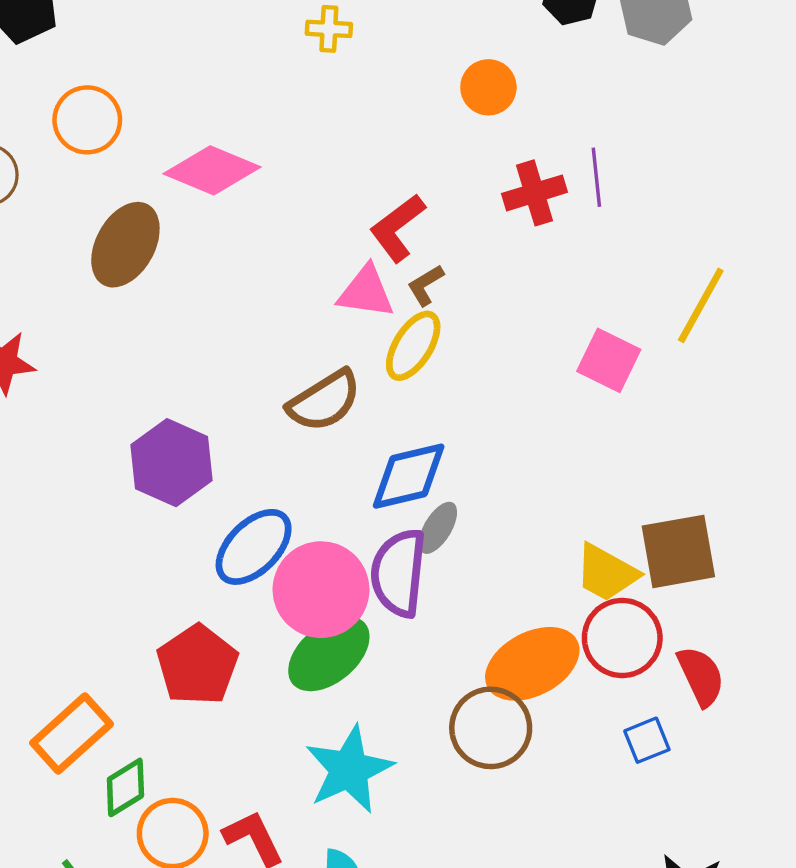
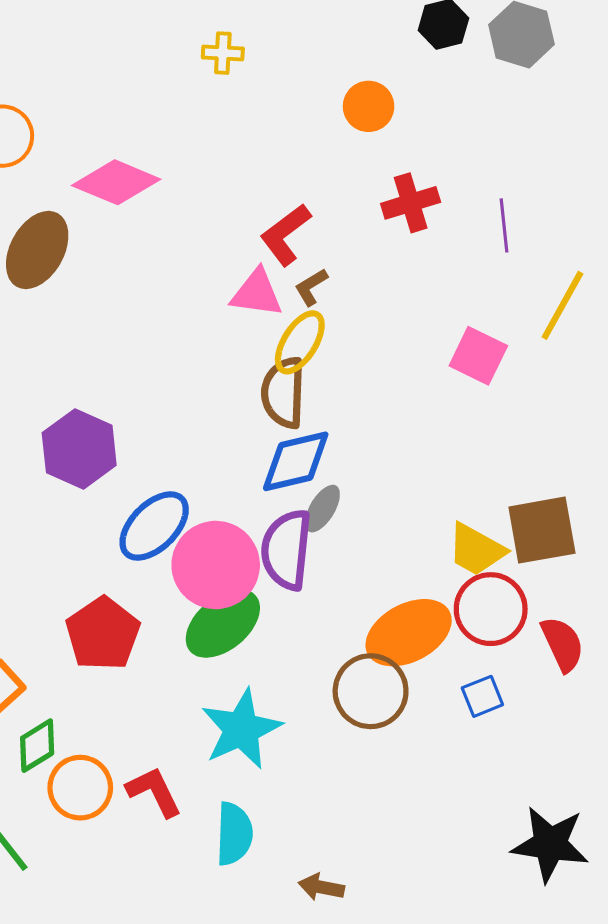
purple line: (596, 177) -> (504, 225), moved
brown semicircle: (324, 401) -> (283, 393), moved, turned 124
blue square: (647, 740) -> (482, 696), moved

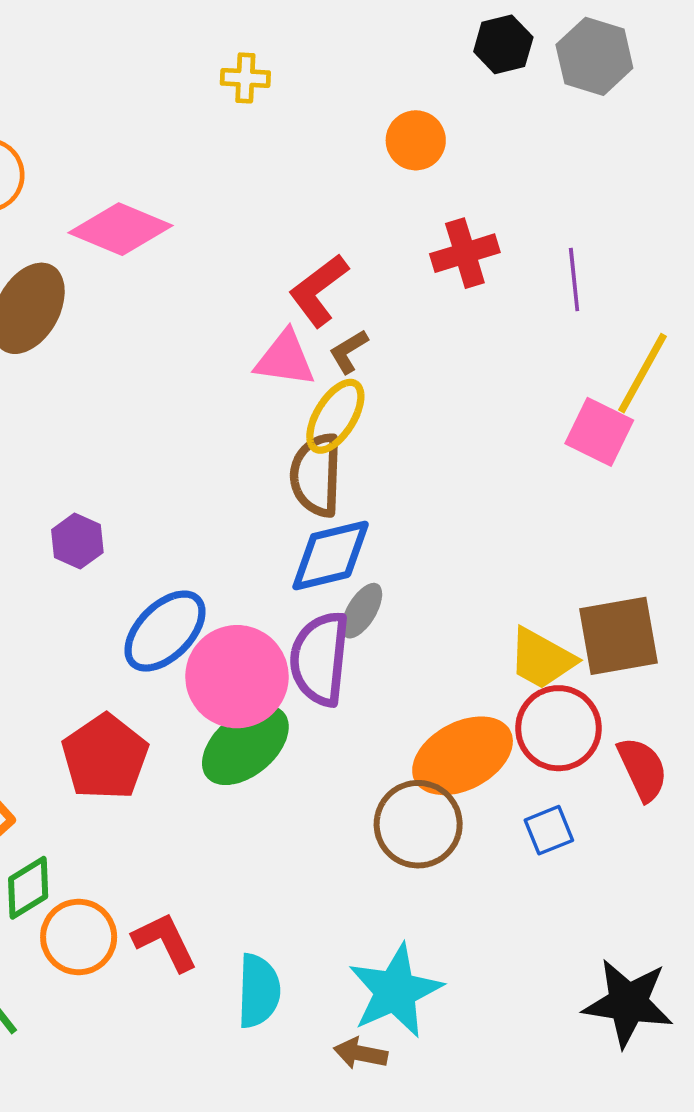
pink square: (478, 356) -> (599, 432), moved
purple hexagon: (79, 449) -> (77, 541), size x0.6
cyan star: (241, 729) -> (395, 991), moved

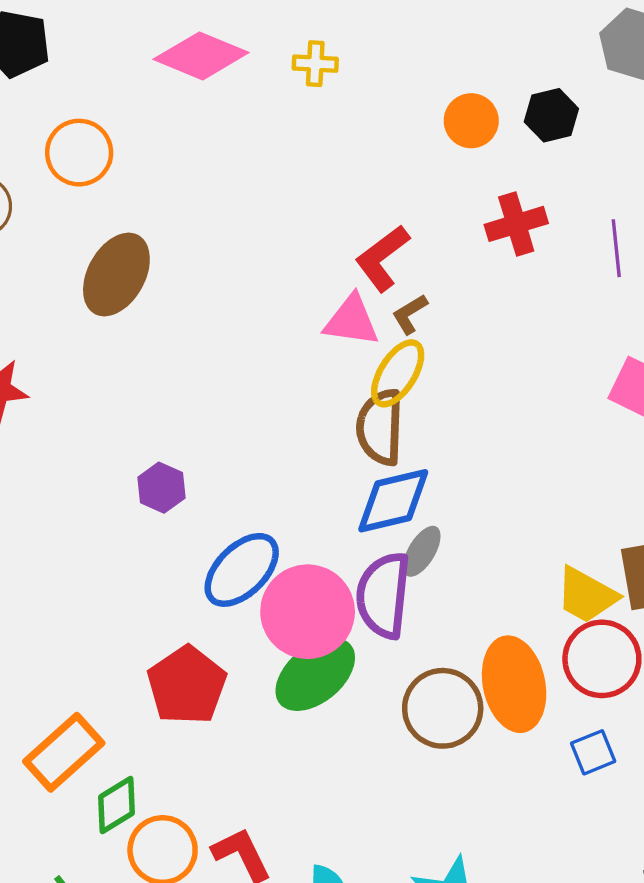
black hexagon: (503, 44) -> (551, 115), moved
pink diamond: (121, 229) -> (201, 56), moved
orange ellipse: (463, 756) -> (514, 684), turned -74
brown circle: (418, 824) -> (443, 708), moved

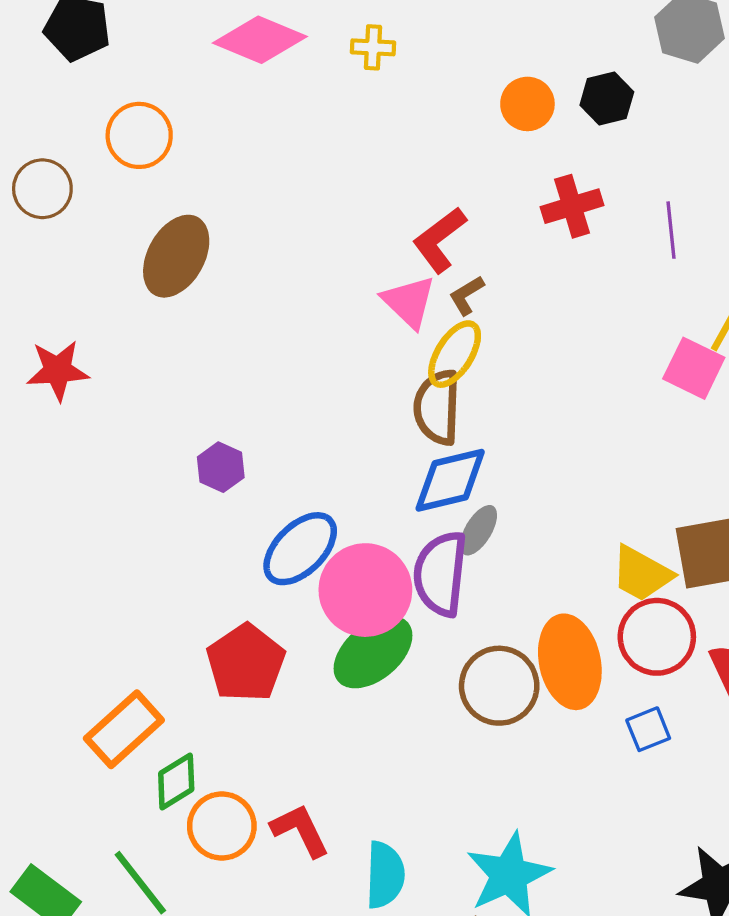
pink triangle: (352, 321) -> (409, 302), turned 36

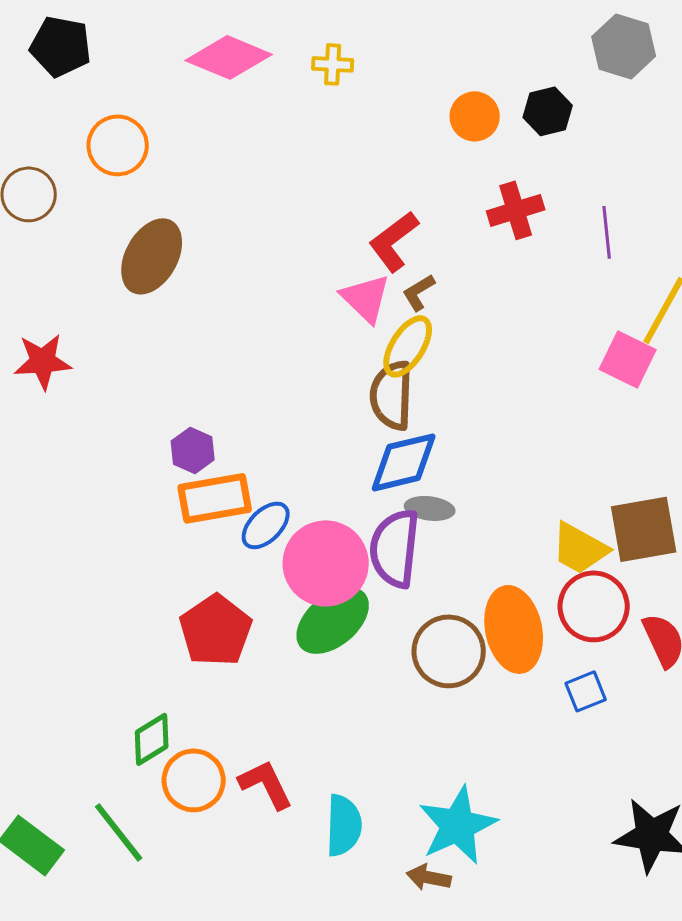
gray ellipse: (479, 530) -> (430, 508), turned 66
blue ellipse: (300, 549) -> (266, 525), size x0.7
orange rectangle: (124, 729) -> (215, 498), moved, turned 32

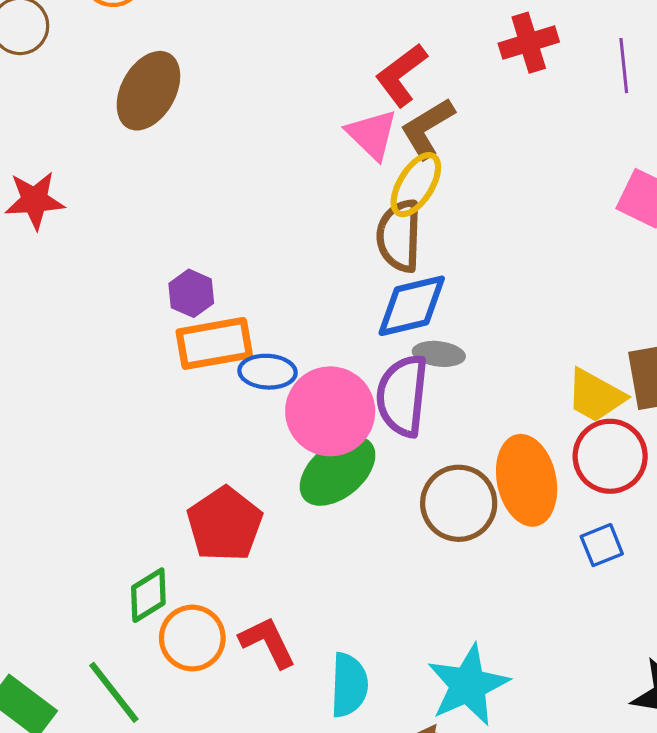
brown L-shape: (419, 292) -> (427, 128), size x1.6
blue ellipse: (266, 525) -> (268, 372), turned 48
red pentagon: (216, 630) -> (225, 524), moved

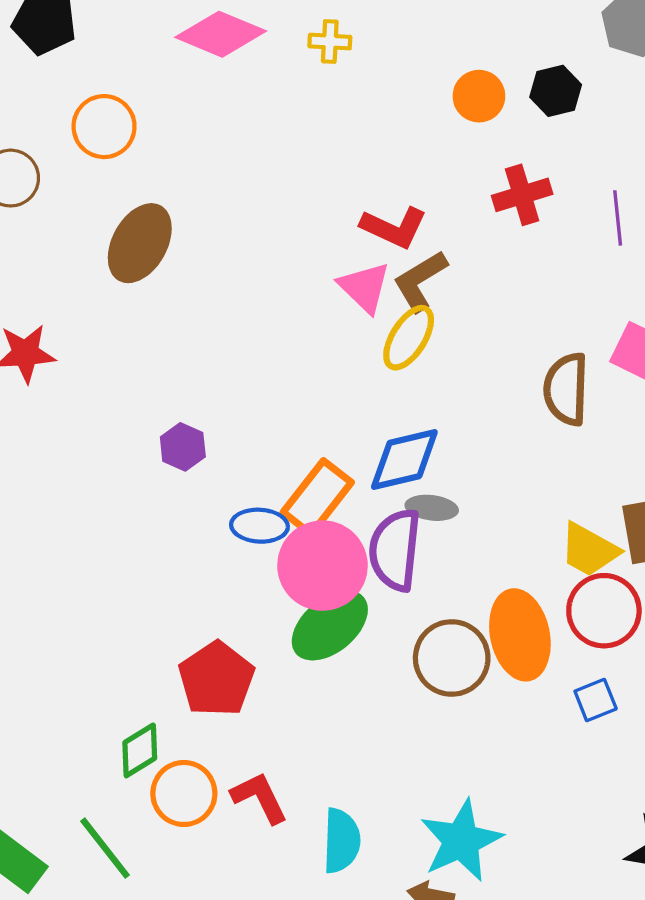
red L-shape: (401, 75) -> (394, 227), turned -118
brown semicircle: (399, 236) -> (566, 389), moved
orange rectangle: (214, 343) -> (317, 497), moved, turned -42

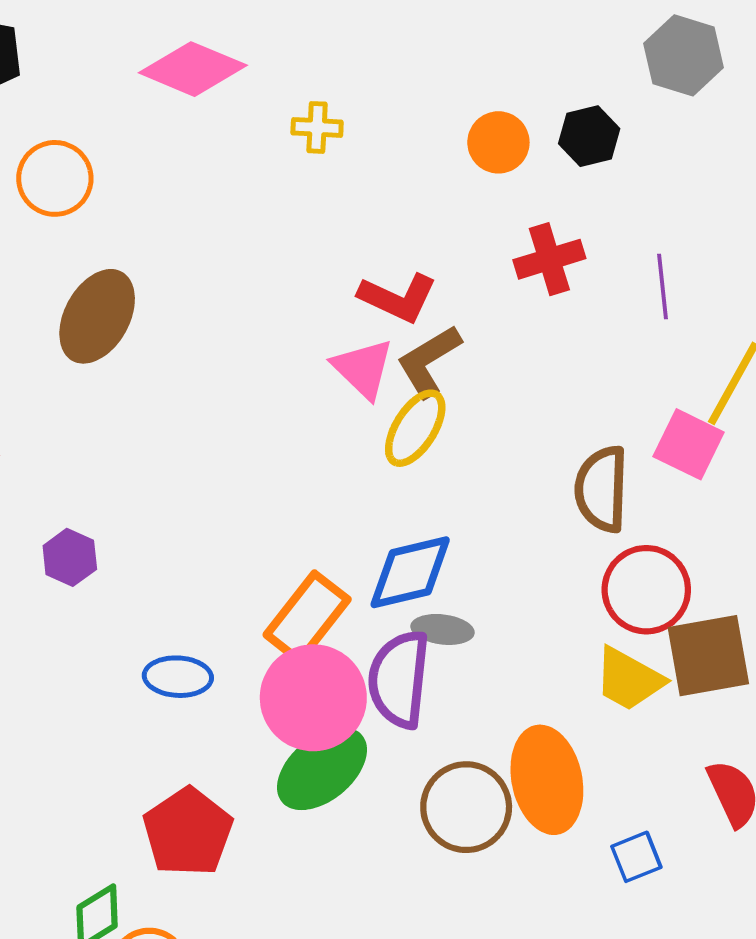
yellow cross: (330, 42) -> (317, 127), moved
purple hexagon: (183, 447) -> (70, 557), moved
blue ellipse: (259, 526) -> (178, 677), moved
red circle: (604, 611) -> (646, 590), moved

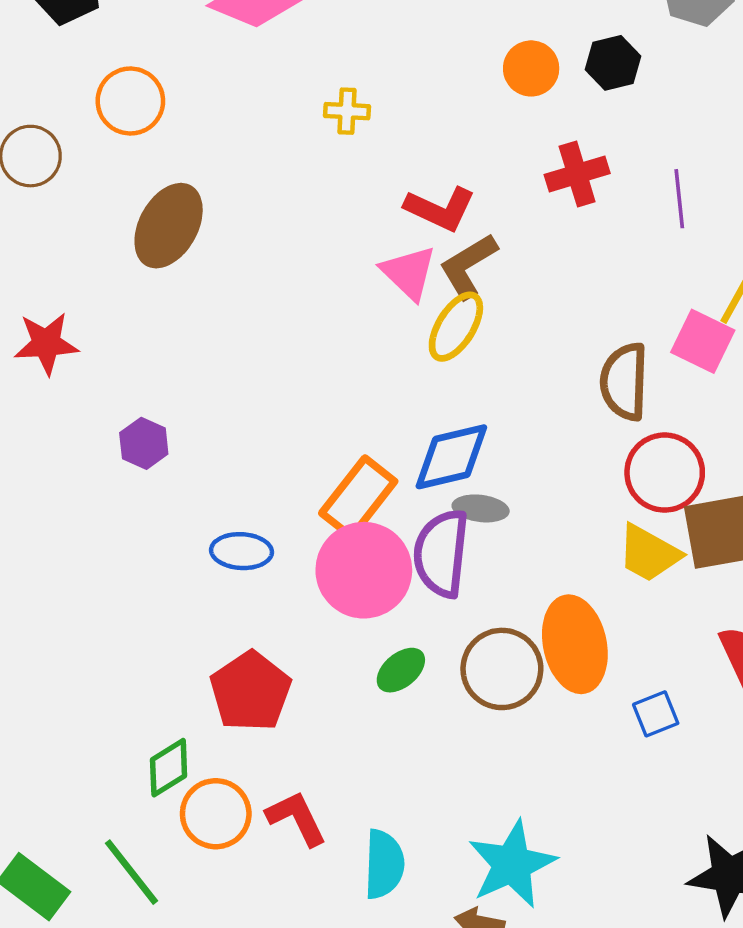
yellow cross: (317, 127) -> (347, 111), moved
green ellipse: (322, 769) -> (401, 670), moved, size x0.6

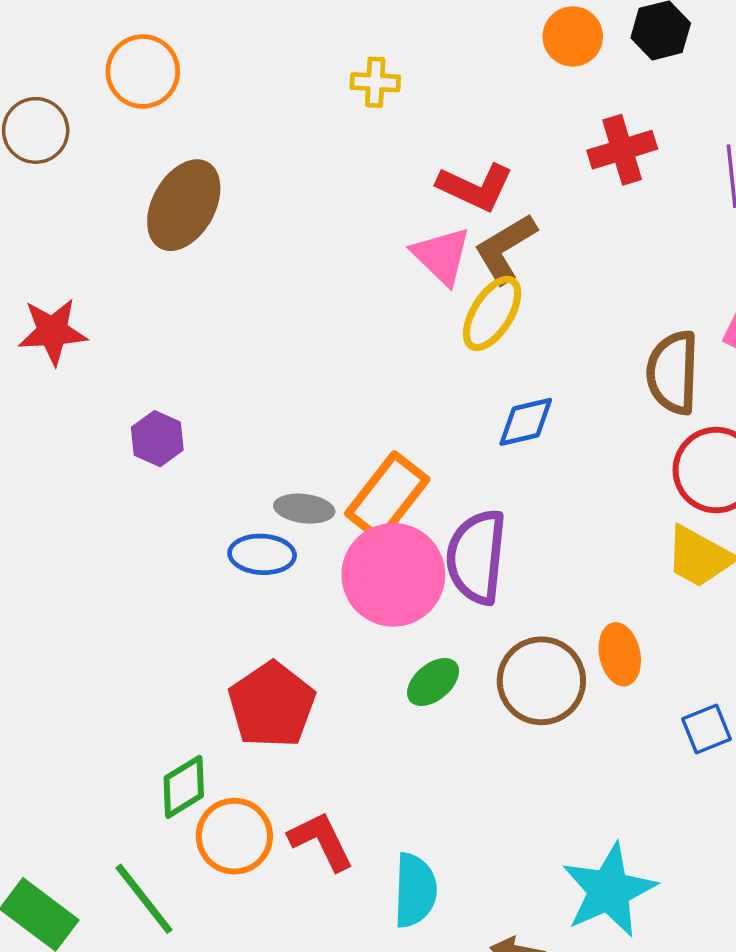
blue diamond: (451, 457) -> (526, 422), moved, size x0.7
gray ellipse: (481, 508) -> (304, 509), moved
orange ellipse: (575, 644) -> (620, 654), size x0.6
cyan star: (512, 864) -> (609, 890), moved

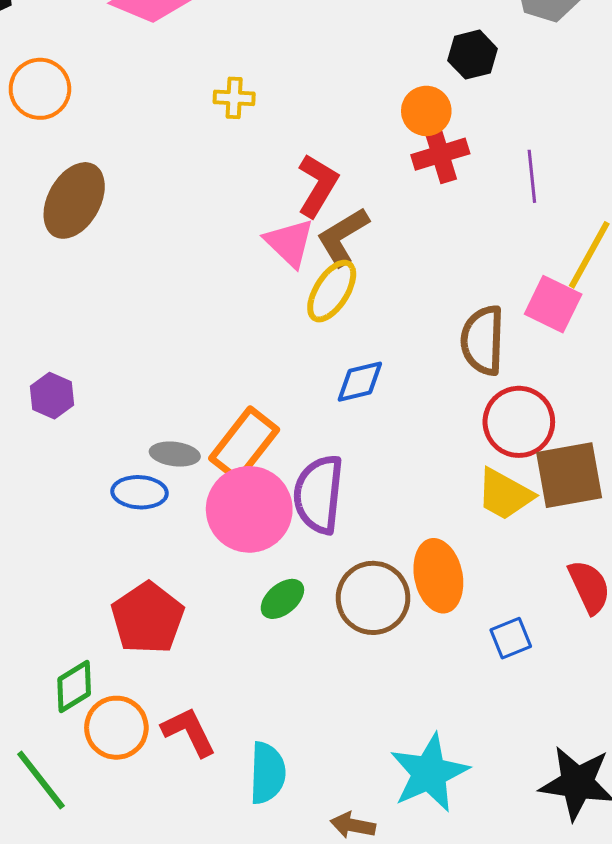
orange circle: (573, 36) -> (426, 111), moved
red L-shape: (475, 187) -> (318, 185), turned -84
orange ellipse: (620, 654) -> (438, 576), size x1.4

